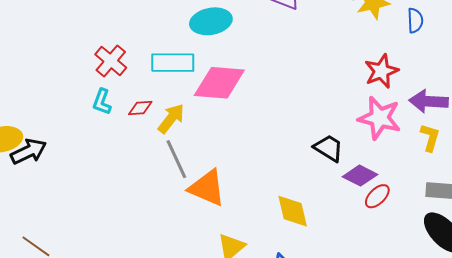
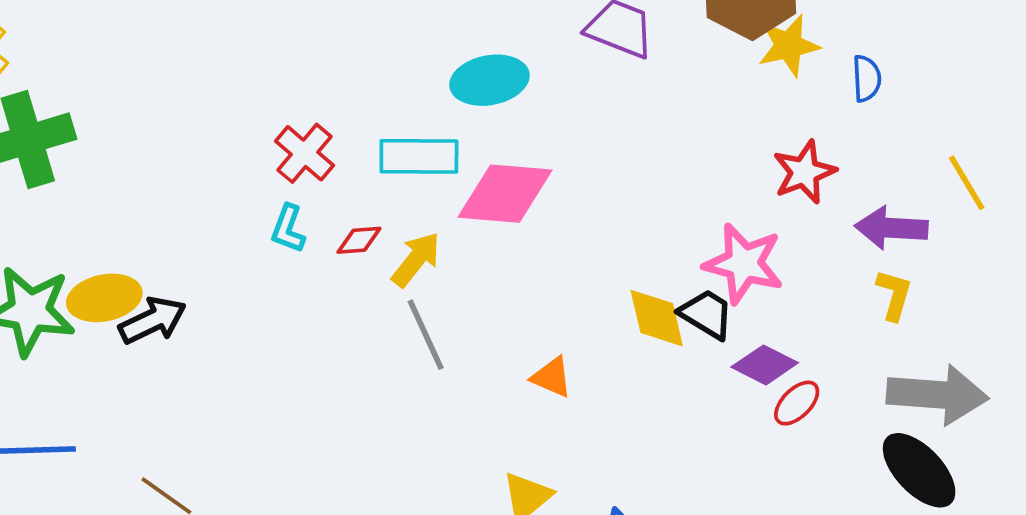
pink star: (379, 118) -> (744, 264), moved
orange triangle: (207, 188) -> (552, 377), moved, size x0.6
yellow diamond: (293, 211) -> (657, 318), moved

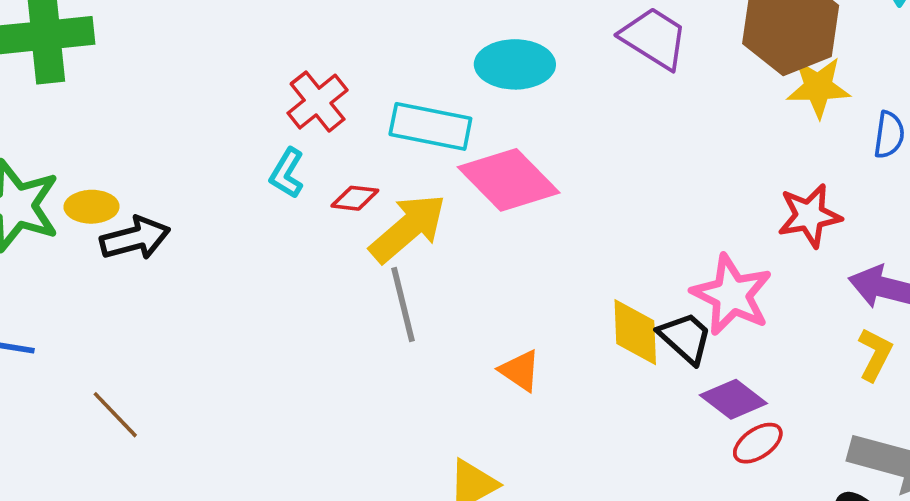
pink diamond: (505, 194) -> (509, 180), turned 30
yellow arrow: (416, 260) -> (408, 228), size x1.4
yellow ellipse: (104, 298) -> (92, 207), size x0.7

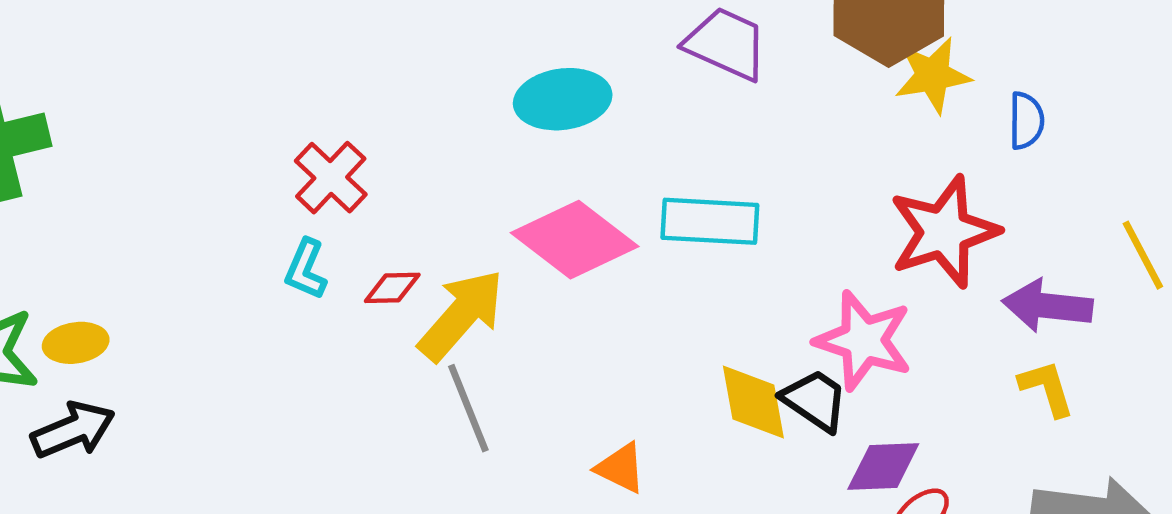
cyan rectangle: (430, 126) -> (710, 221), moved
red star: (809, 216) -> (944, 232), size x1.4
black arrow: (135, 238) -> (73, 430), moved
yellow L-shape: (875, 354) -> (1047, 388), turned -36
purple diamond: (733, 399) -> (883, 466), turned -32

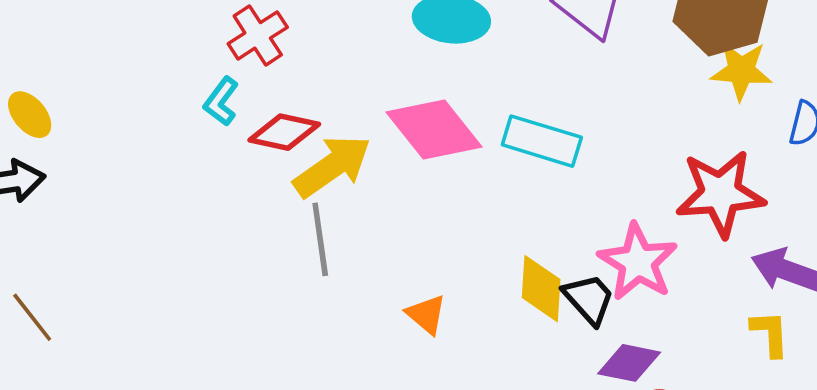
red diamond: (392, 288) -> (284, 132), size x1.5
yellow ellipse: (76, 343) -> (30, 115), turned 45

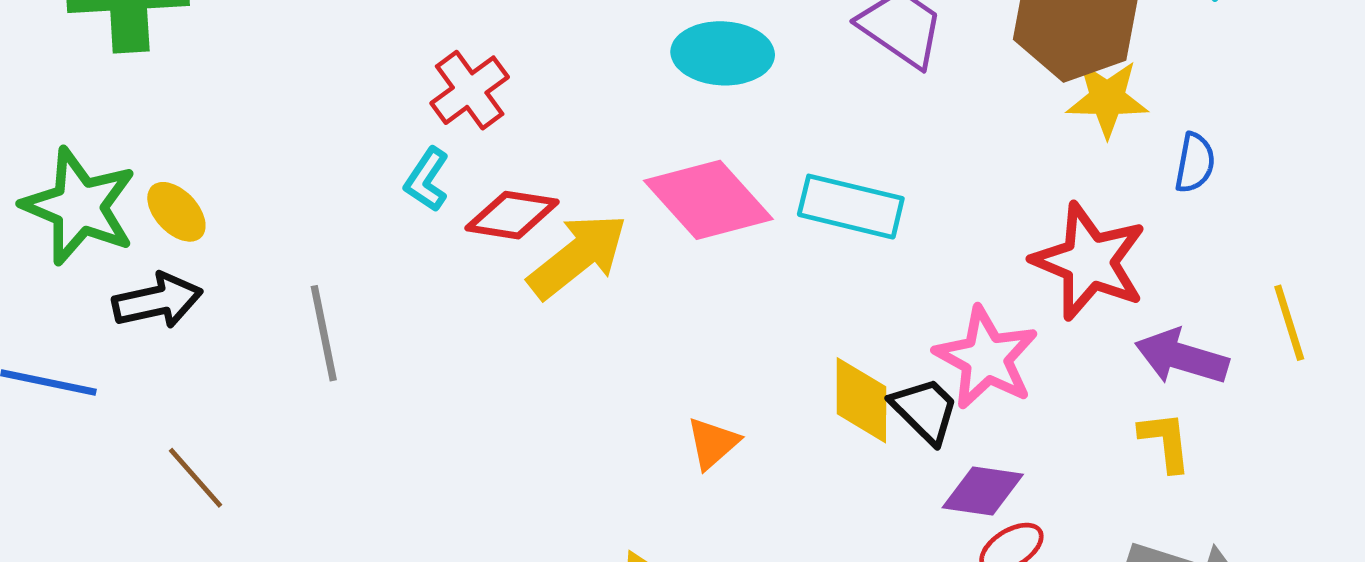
red star: (720, 193) -> (1089, 261), turned 30
gray line: (320, 239) -> (324, 333), moved
orange triangle: (426, 314) -> (713, 443), turned 42

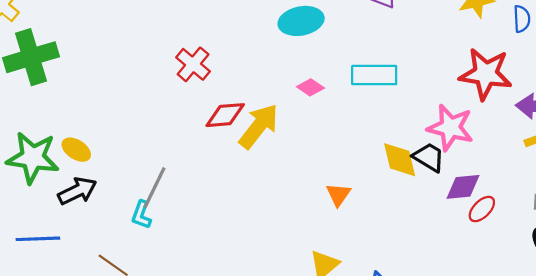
cyan L-shape: (427, 180) -> (141, 215), moved
pink diamond: (708, 200) -> (310, 87), size x0.5
gray line: (324, 333) -> (155, 188), turned 51

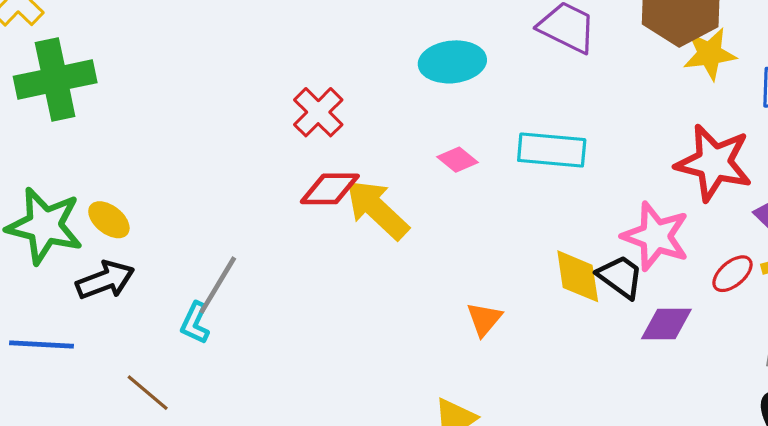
red cross: (193, 64) -> (318, 112), moved
yellow arrow: (259, 126) -> (377, 209), turned -90
red ellipse: (482, 209) -> (732, 274), moved

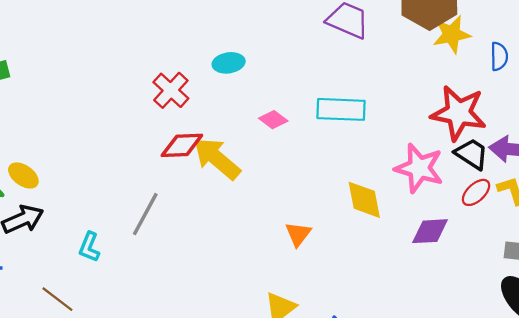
cyan ellipse: (452, 62) -> (229, 63), moved, size x0.7
black trapezoid: (620, 277) -> (471, 154), moved
gray line: (218, 285) -> (145, 214), moved

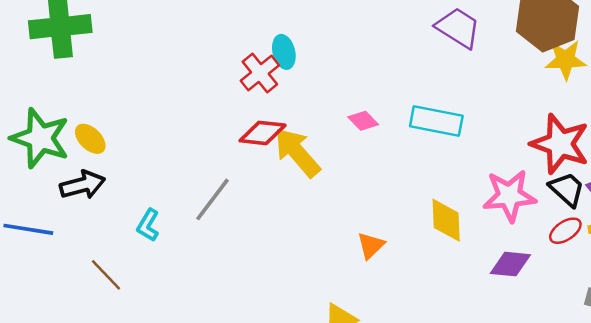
cyan ellipse: (229, 63) -> (284, 52), moved, turned 76
pink star: (419, 168) -> (509, 196), turned -30

